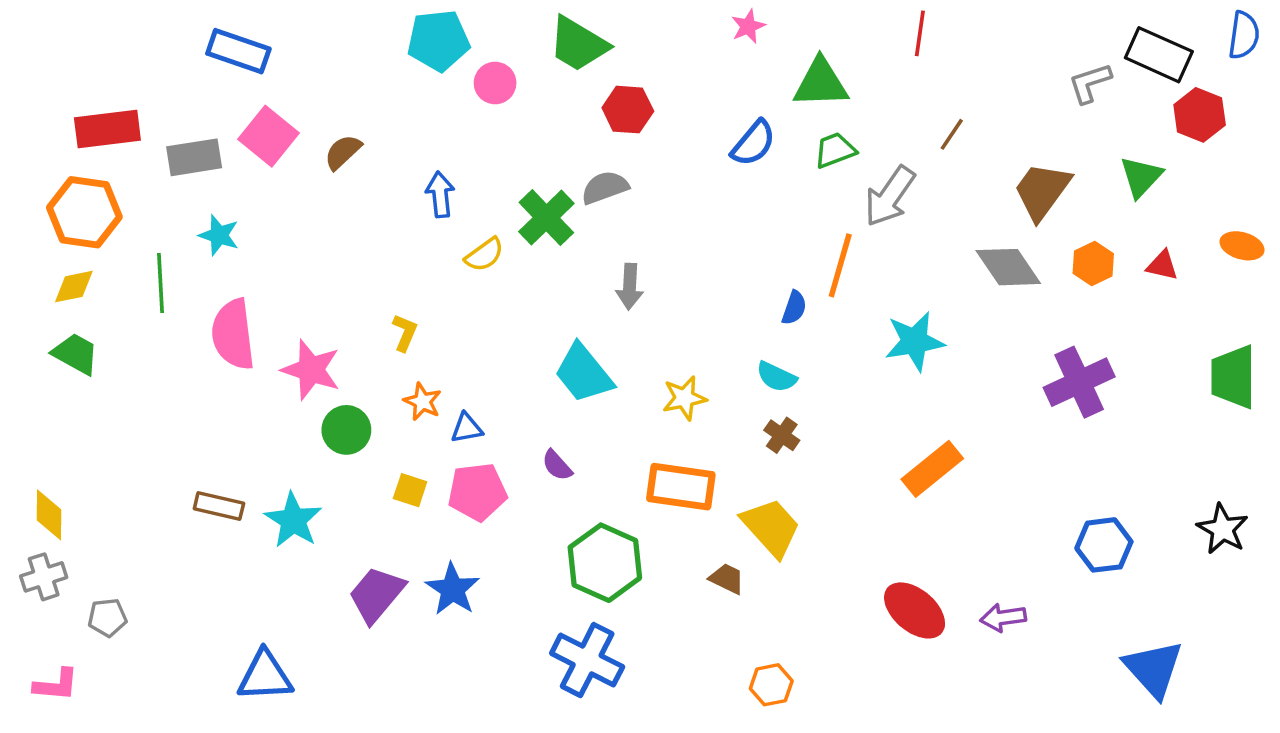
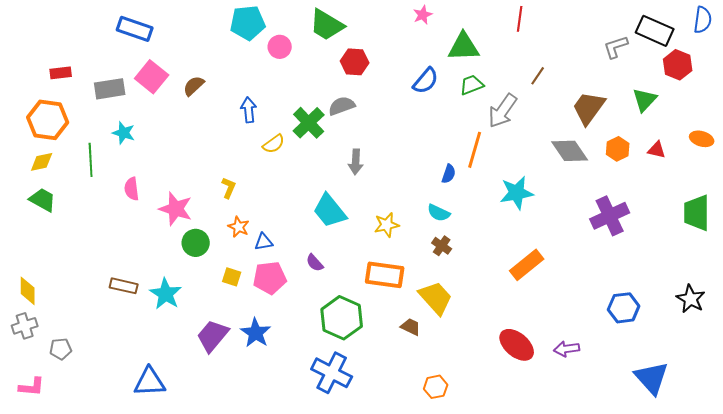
red rectangle: (107, 129) -> (61, 73), size x0.6
pink semicircle: (233, 334) -> (132, 189), size x0.6

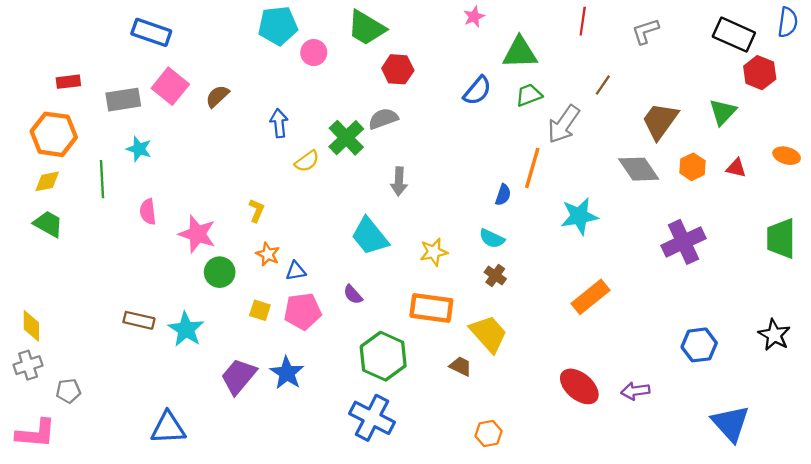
gray L-shape: (616, 47) -> (645, 31), moved
pink L-shape: (32, 387) -> (36, 433), size x1.4

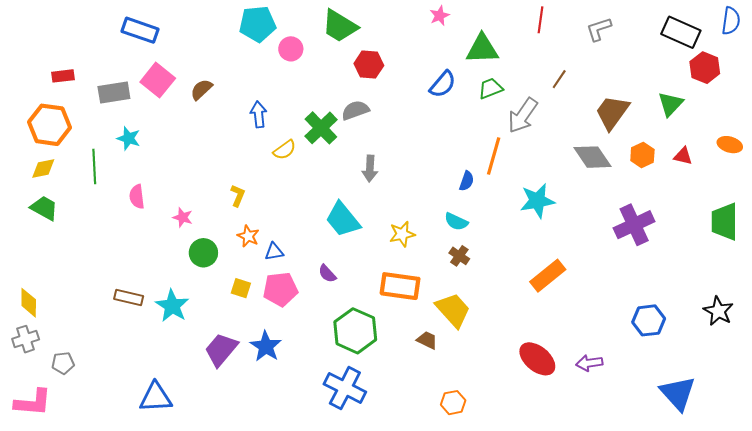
pink star: (197, 234) -> (183, 217), size x0.6

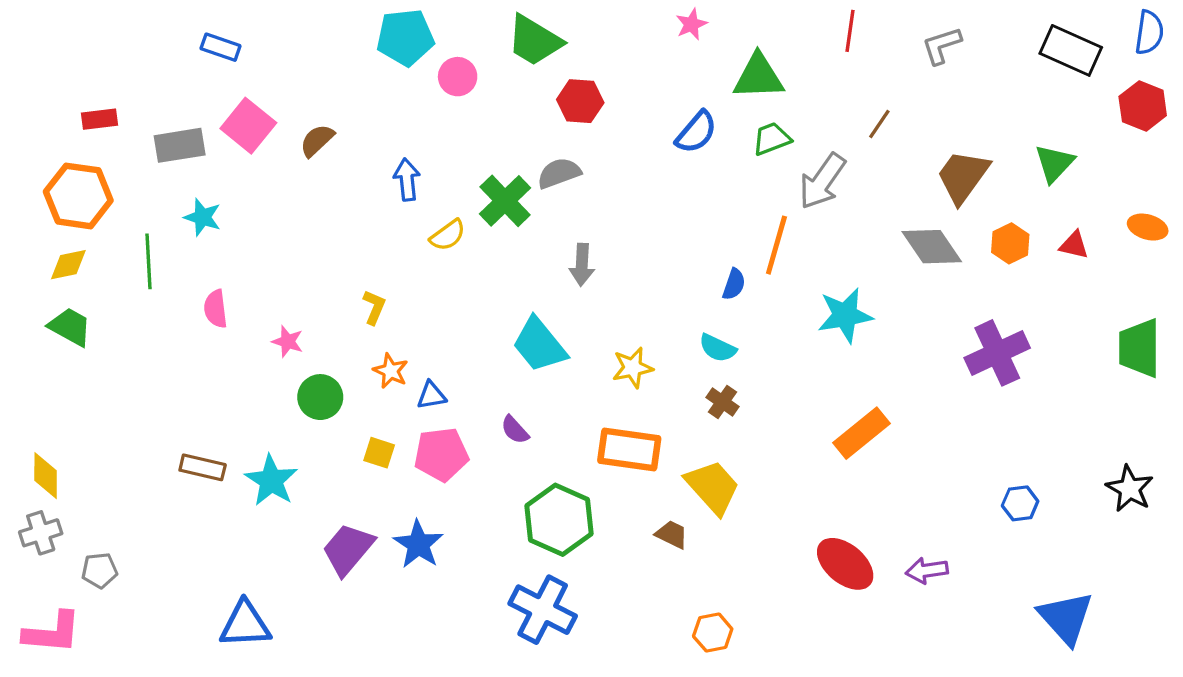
blue rectangle: (140, 30) -> (221, 47), size x0.7
red hexagon: (705, 68) -> (1143, 106), moved
blue hexagon: (649, 320) -> (1020, 503), size x0.7

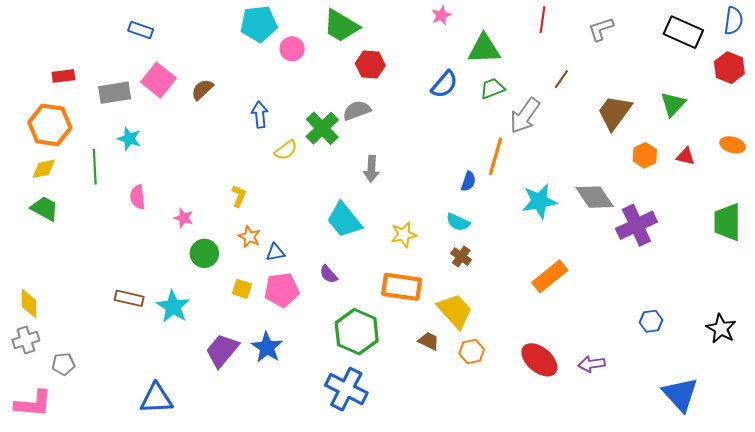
gray diamond: (932, 247) -> (595, 197), moved
black star: (1130, 489) -> (721, 329), moved
orange hexagon: (713, 633) -> (472, 352), moved

